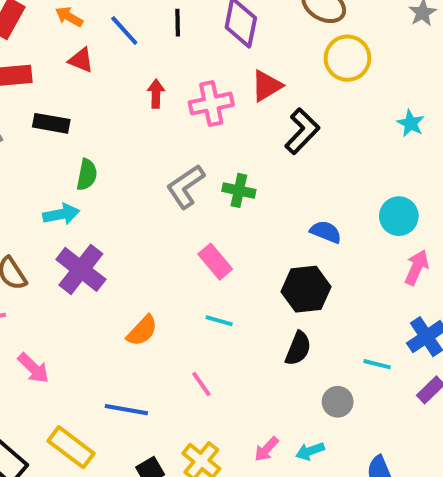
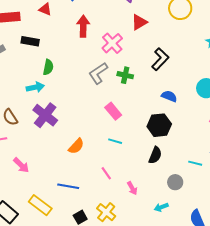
red arrow: (156, 94) -> (83, 26), size x1.5
pink cross: (211, 104) -> (112, 43), moved, turned -30
black L-shape: (302, 131) -> (160, 59), moved
pink arrow: (267, 449) -> (132, 188), moved, turned -72

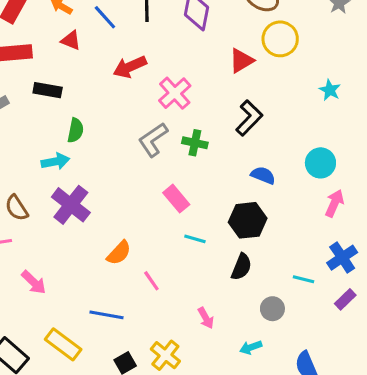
red triangle: (139, 22) -> (241, 61), moved
red arrow: (83, 26) -> (130, 67), turned -115
cyan line: (115, 141) -> (195, 239), moved
pink line: (106, 173) -> (151, 281), moved

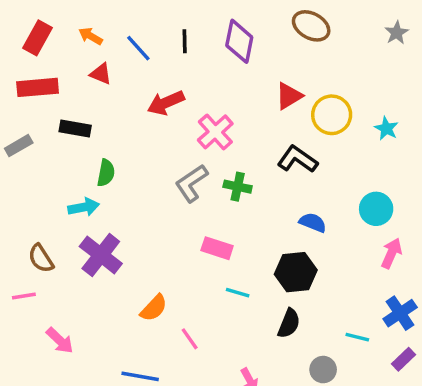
yellow circle: (280, 39) -> (332, 115), moved
black L-shape: (249, 118) -> (297, 159), turned -99
pink rectangle: (176, 199) -> (217, 248), turned -32

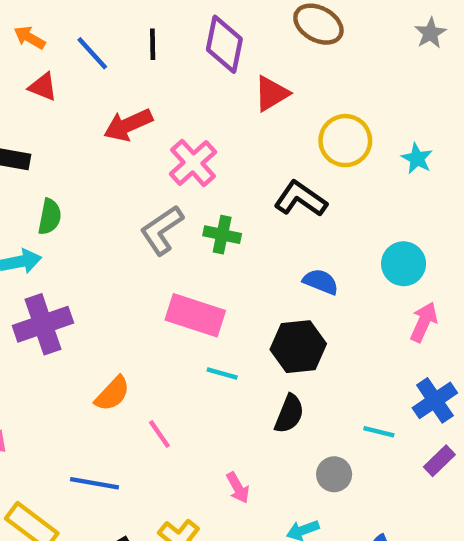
red triangle: (289, 96) -> (271, 94), moved
pink rectangle: (217, 248) -> (195, 315), size x1.4
purple cross: (101, 255) -> (43, 324), turned 33

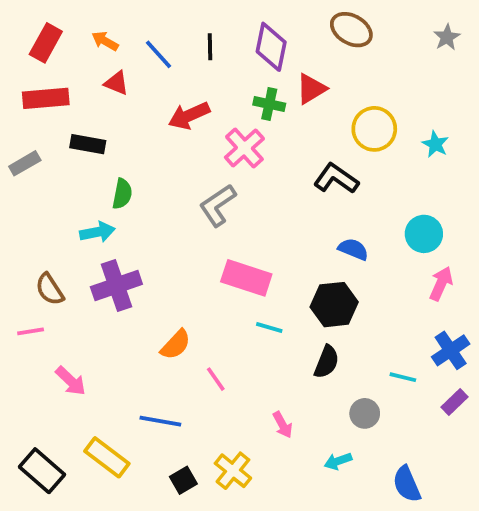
green cross: (222, 235) -> (269, 104), moved

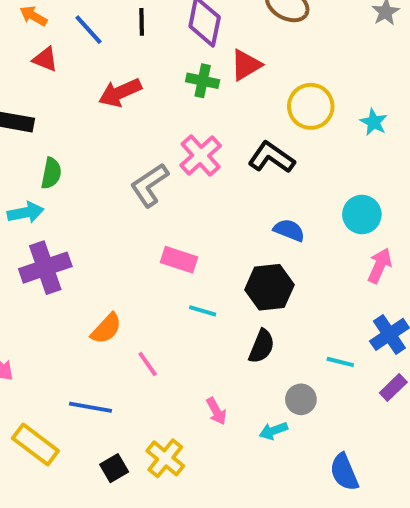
pink cross: (244, 148) -> (201, 155), moved
pink rectangle: (246, 278) -> (179, 260), size x0.7
cyan arrow: (338, 461) -> (273, 431), moved

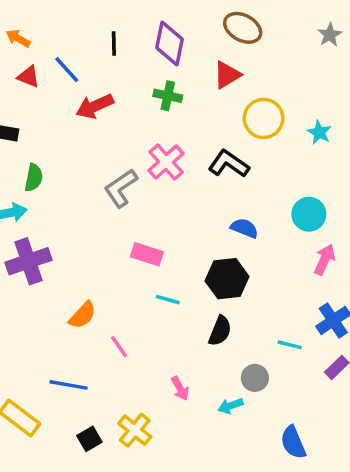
blue line: (89, 30) -> (67, 70), moved
red triangle: (246, 65) -> (227, 75), moved

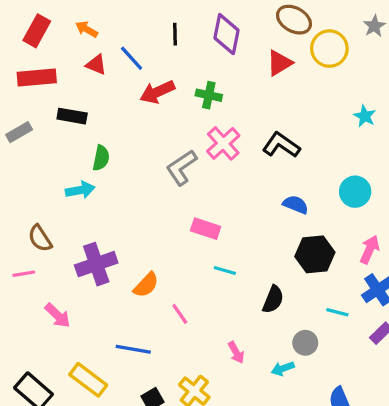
green cross: (168, 96) -> (209, 95), moved
yellow circle: (264, 118) -> (329, 49), moved
pink arrow: (325, 259) -> (370, 250), moved
purple cross: (28, 261) -> (96, 264), moved
black hexagon: (227, 279) -> (315, 254), moved

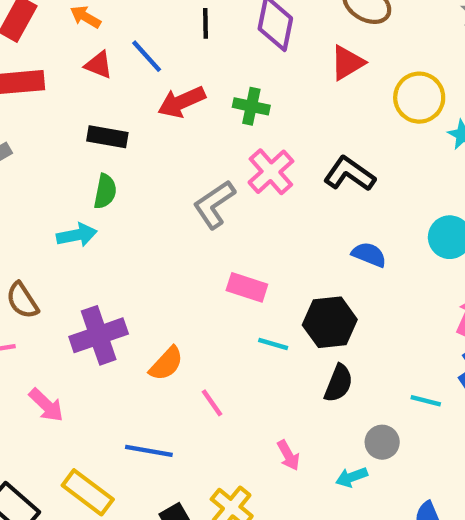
yellow circle: (329, 49) -> (419, 98), moved
black rectangle: (72, 116) -> (107, 137), moved
black hexagon: (315, 254) -> (330, 322), moved

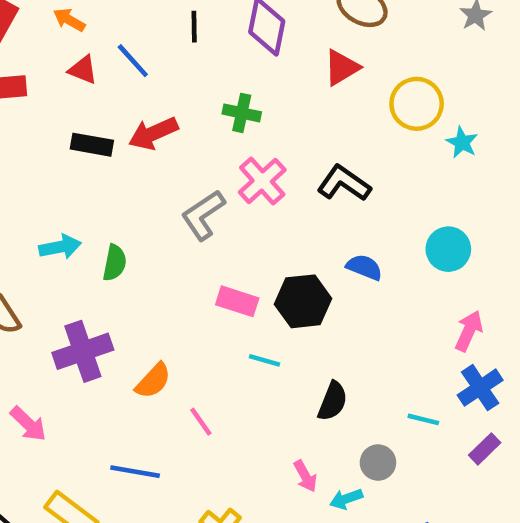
red arrow: (181, 102) -> (153, 133), moved
green semicircle: (105, 191) -> (115, 263), moved
black hexagon: (330, 322) -> (303, 301), moved
pink arrow: (288, 455) -> (305, 476), moved

